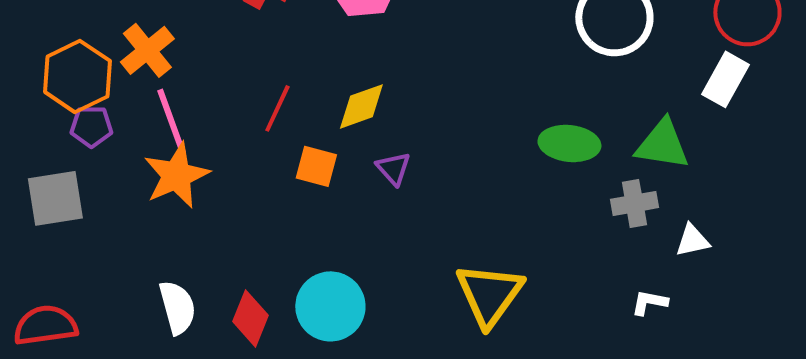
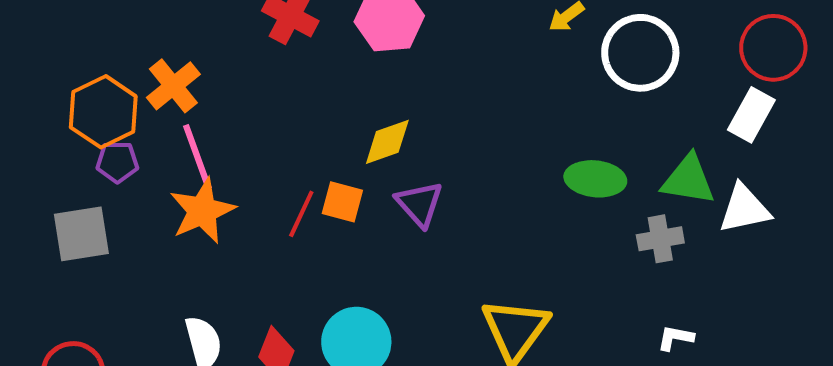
red line: (277, 108) -> (301, 214), moved
purple triangle: (393, 168) -> (419, 204), size x1.4
white triangle: (692, 240) -> (744, 209), moved, size x1.5

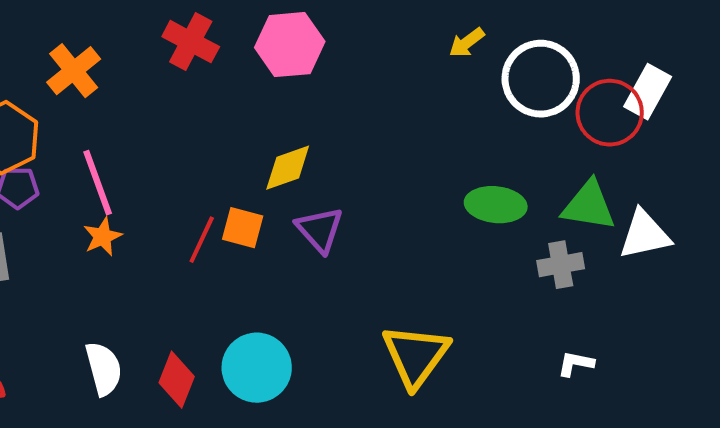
red circle: (773, 48) -> (610, 113), moved
orange cross: (173, 86) -> (74, 71), moved
white rectangle: (751, 115) -> (648, 92), moved
orange star: (202, 211) -> (103, 237), size x0.6

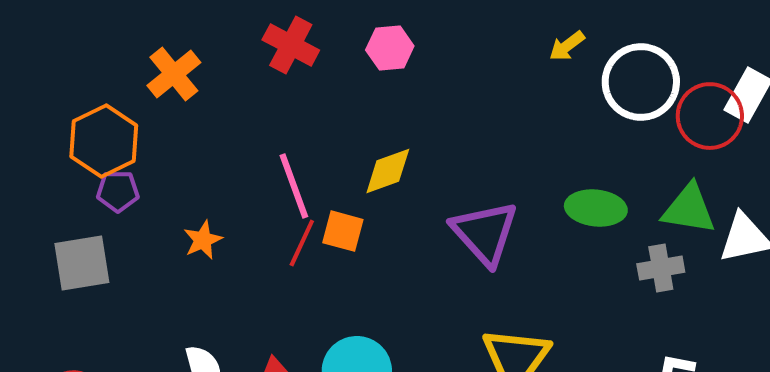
pink hexagon: (290, 45) -> (390, 48), size x0.7
pink line: (98, 183) -> (294, 186), moved
purple triangle: (320, 230) -> (485, 233), moved, size x1.4

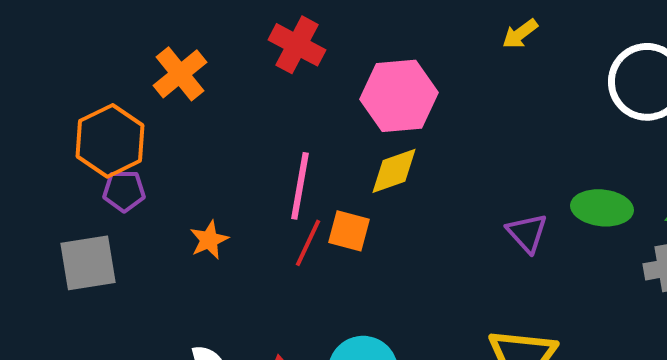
yellow arrow: (567, 46) -> (520, 34), moved
pink hexagon: (390, 48) -> (399, 96), moved, size x1.6
pink line: (294, 186) -> (300, 186), turned 30
purple triangle: (485, 233) -> (527, 233), moved, size x0.6

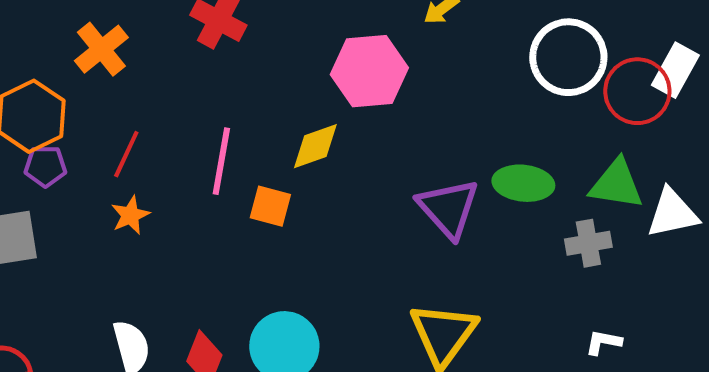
pink hexagon: (399, 96) -> (369, 71), moved
purple triangle: (527, 233) -> (448, 208), size x1.5
red line: (308, 243) -> (126, 154), moved

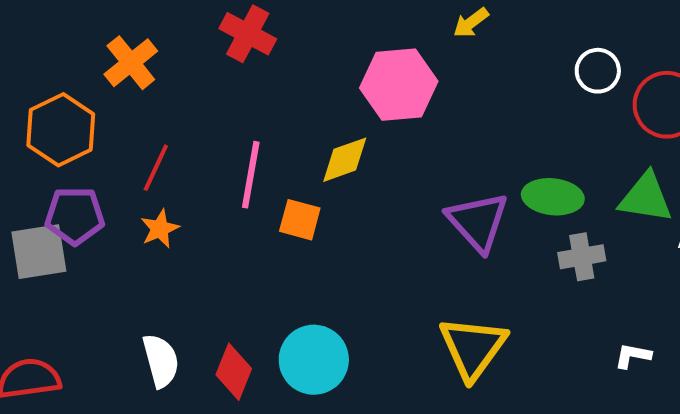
white circle: (568, 57) -> (598, 71), size x0.6
purple pentagon: (45, 166) -> (75, 216), moved, size x1.4
gray cross: (588, 243) -> (582, 257), moved

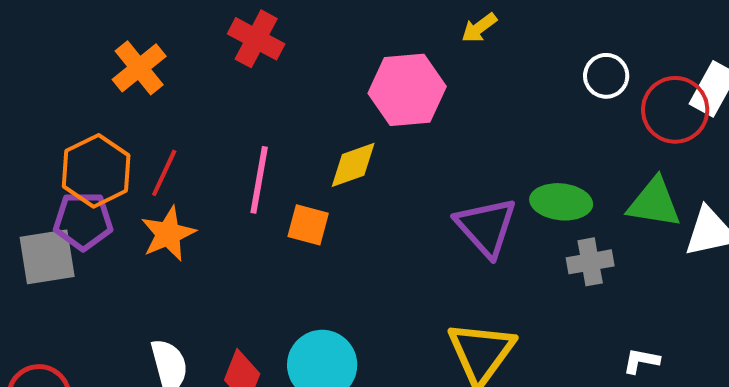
orange hexagon: (61, 130) -> (96, 171), moved
orange star: (160, 229) -> (168, 234), size x1.4

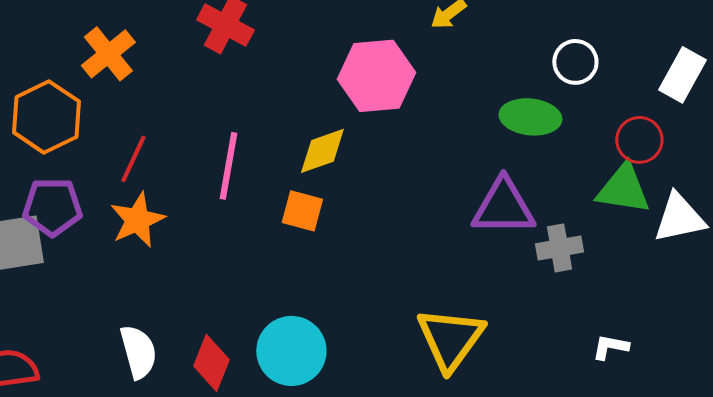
red circle: (675, 110) -> (639, 140), moved, size x0.7
orange hexagon: (96, 171) -> (46, 117), moved
green ellipse: (561, 202) -> (530, 117), moved
orange square: (308, 225) -> (302, 211), moved
purple triangle: (486, 227) -> (503, 207), moved, turned -48

